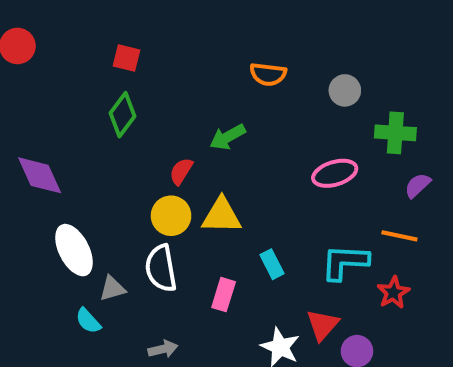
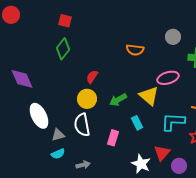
orange semicircle: (268, 74) -> (135, 50), moved
green arrow: (228, 137) -> (118, 100), moved
yellow triangle: (222, 216) -> (149, 96), moved, turned 40
cyan semicircle: (88, 321) -> (58, 154), moved, turned -72

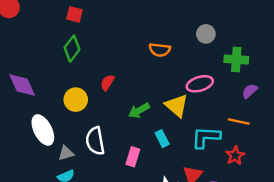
yellow circle: (87, 99) -> (76, 100), moved

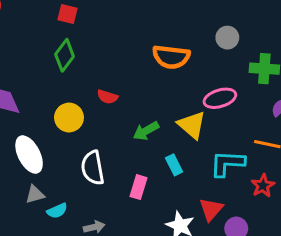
orange semicircle: (160, 50) -> (171, 57), size x1.4
red semicircle: (107, 83) -> (107, 97), turned -105
gray triangle: (66, 153) -> (35, 194), moved

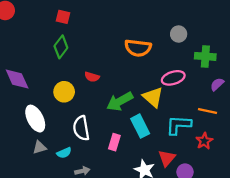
green arrow: (146, 131) -> (120, 101), size x1.4
cyan rectangle: (174, 165) -> (140, 126), size x1.5
cyan semicircle: (57, 211) -> (64, 153), moved

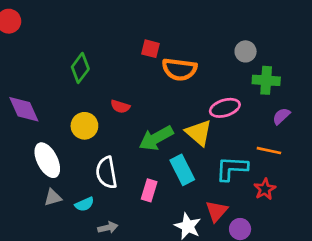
red square: (63, 17) -> (151, 49), moved
gray circle: (179, 34) -> (246, 51), moved

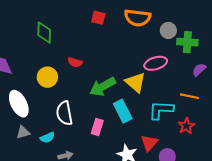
gray circle: (246, 51) -> (168, 30), moved
green diamond: (80, 68) -> (44, 33), turned -35
orange semicircle: (179, 69) -> (138, 18), moved

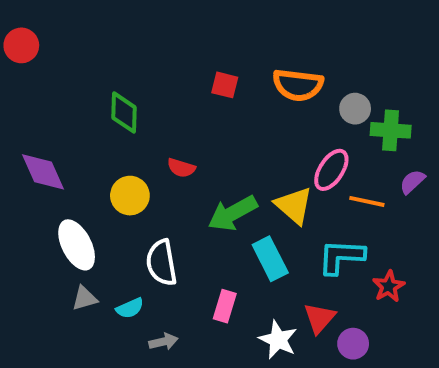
pink ellipse: (156, 63) -> (331, 170), turned -40
orange line: (190, 96) -> (367, 201), moved
pink rectangle: (97, 127) -> (225, 306), moved

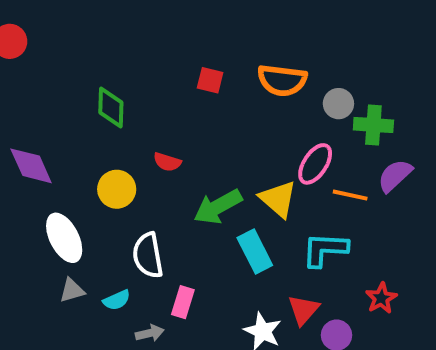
purple semicircle: (412, 182) -> (395, 176), size x1.4
red star: (389, 286) -> (381, 298), moved
pink rectangle: (225, 306) -> (183, 302), moved

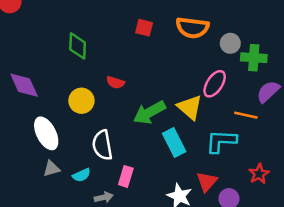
orange line: (350, 195) -> (246, 115), moved

